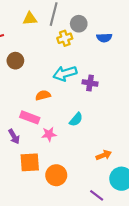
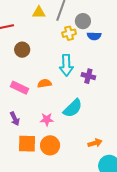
blue semicircle: (104, 38) -> (94, 36), moved
cyan arrow: (65, 73) -> (66, 65), turned -80
pink rectangle: (30, 117) -> (20, 88), moved
cyan semicircle: (76, 119) -> (73, 108), size x1.5
orange circle: (56, 175) -> (50, 145), moved

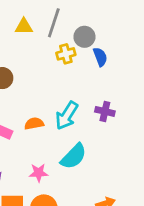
blue semicircle: (94, 36) -> (100, 57), turned -112
cyan arrow: (66, 65) -> (67, 116), moved, turned 35
purple cross: (88, 76) -> (105, 111), moved

